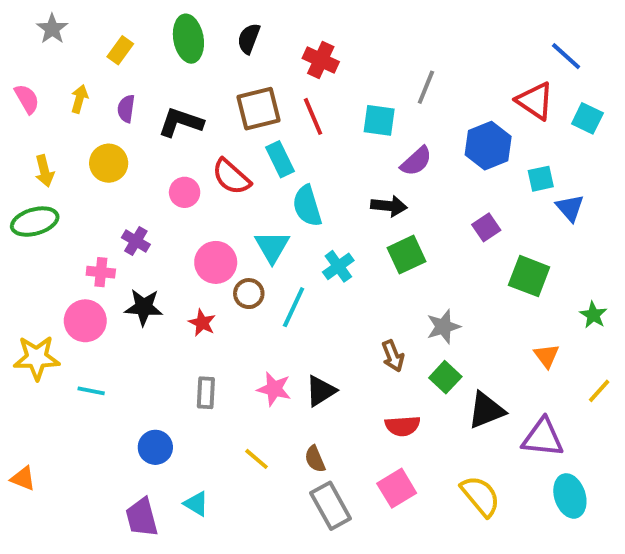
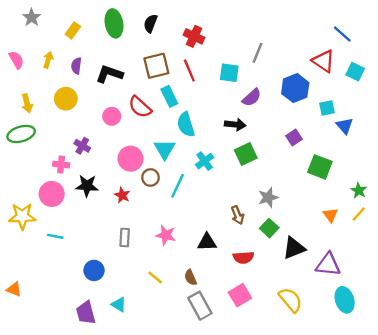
black triangle: (321, 391) -> (207, 242), moved, turned 30
yellow line: (599, 391) -> (359, 214), moved

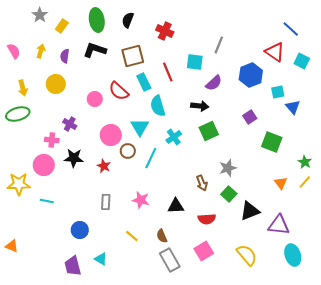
gray star: (32, 18) -> (40, 15), moved
red line: (189, 70) -> (168, 72), moved
black L-shape: (109, 74) -> (95, 50), moved

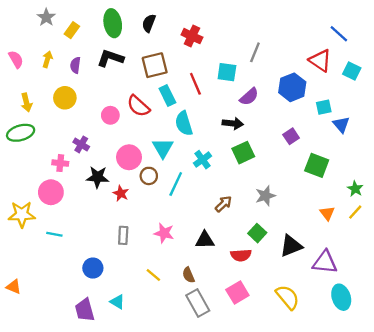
black star: (74, 158) -> (98, 177), moved
brown arrow: (202, 183) -> (223, 204), moved, turned -112
green square: (229, 194) -> (257, 233), moved

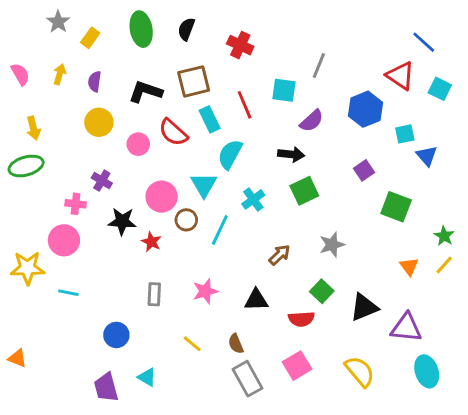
black L-shape: (110, 58) -> (146, 92), moved
yellow circle: (65, 98) -> (99, 122), moved
cyan semicircle: (184, 123) -> (230, 154), turned 45
pink star: (164, 233) -> (205, 291), turned -30

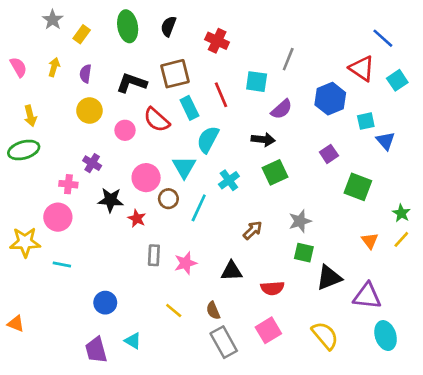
cyan square: (440, 89) -> (397, 80), turned 30
green square: (322, 291) -> (304, 253), moved, turned -30
gray rectangle: (154, 294) -> (154, 255), moved

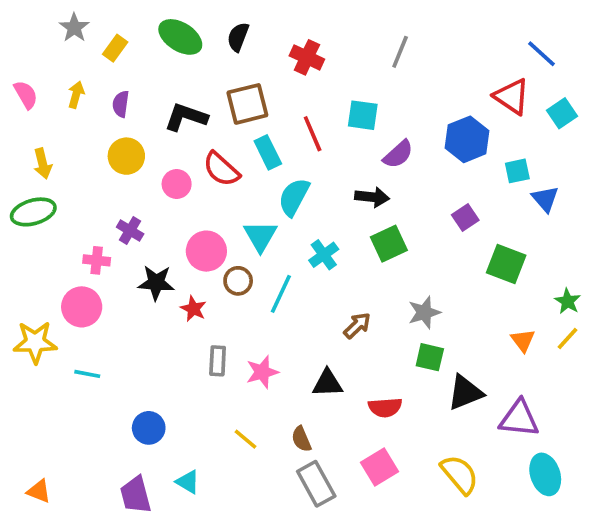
green ellipse: (128, 26) -> (180, 37), turned -48
gray line: (288, 59) -> (400, 52), moved
orange triangle: (16, 324) -> (39, 491), moved

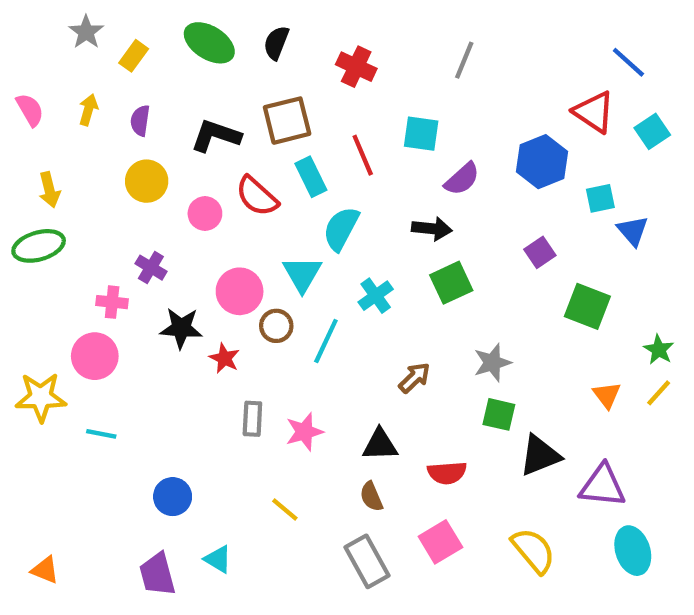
brown semicircle: (301, 439) -> (371, 497), moved

